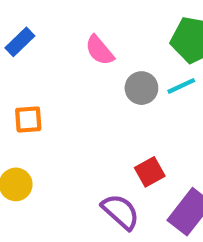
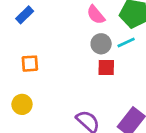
pink semicircle: (100, 50) -> (96, 15), moved
red square: (150, 172) -> (106, 68), moved, turned 30

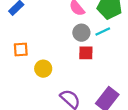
yellow circle: (22, 104) -> (43, 69), moved

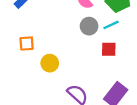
red square: (86, 53) -> (109, 49), moved

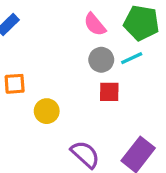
red square: (109, 49) -> (109, 92), moved

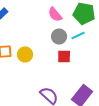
yellow circle: (47, 111) -> (25, 54), moved

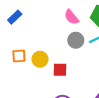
red square: (64, 56) -> (60, 70), moved

